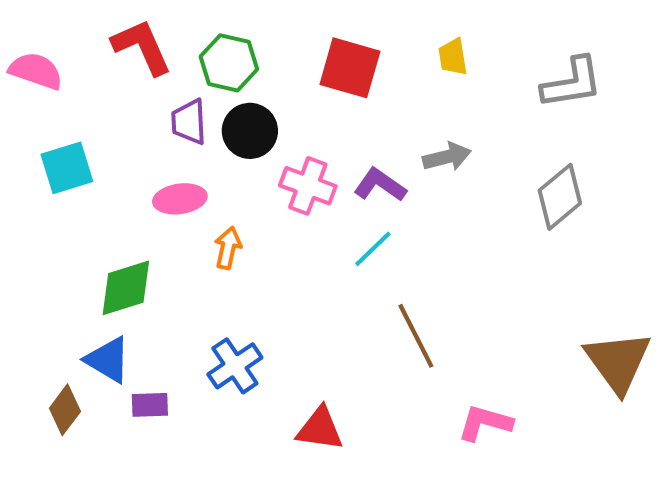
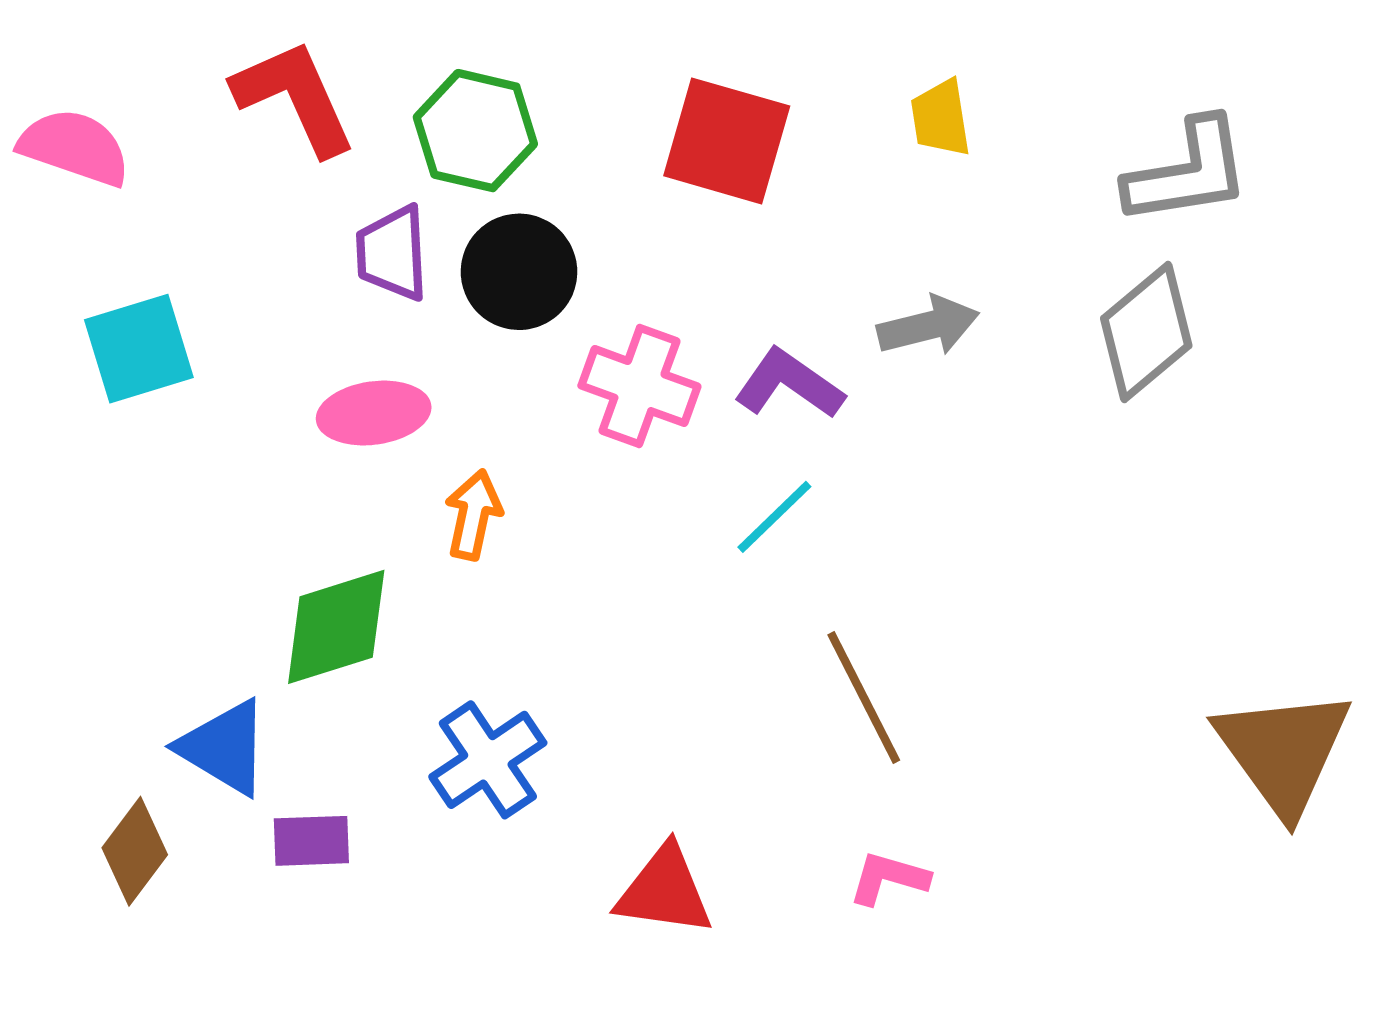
gray diamond: (560, 197) -> (1146, 332), moved
green diamond: (126, 288) -> (336, 627), moved
pink L-shape: (485, 423) -> (889, 878), moved, size x0.7

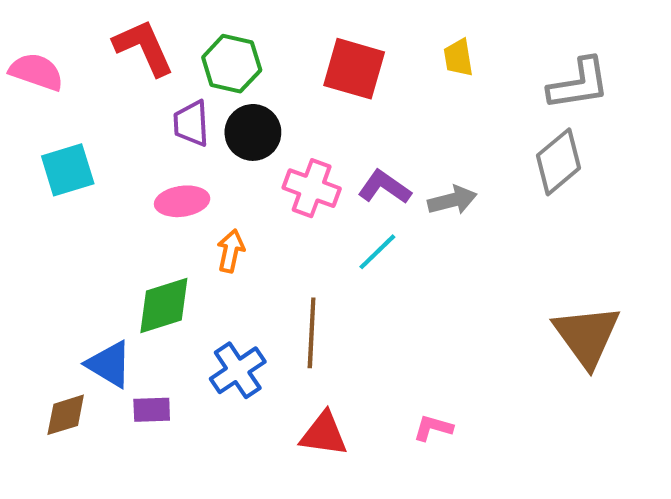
gray arrow: (928, 326) -> (452, 200), moved
brown line: (864, 698) -> (312, 333), moved, turned 30
brown triangle: (1283, 752) -> (587, 336), moved
brown diamond: (135, 851) -> (66, 415), turned 36

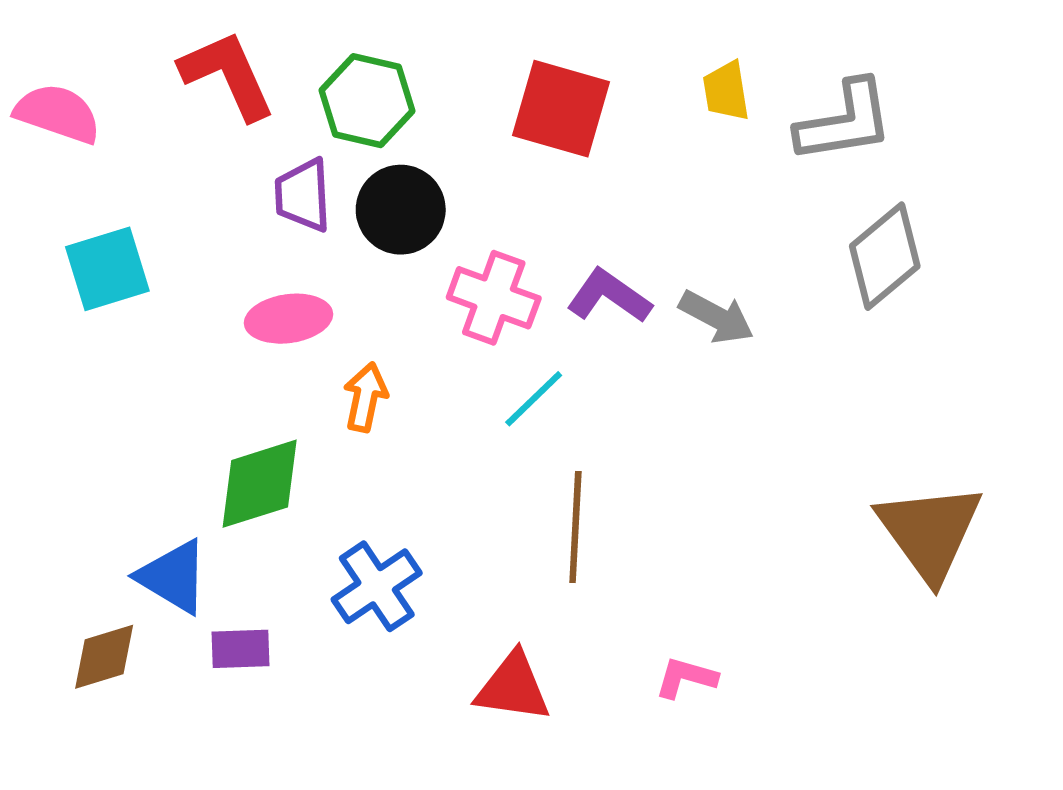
gray L-shape: (579, 84) -> (845, 121), moved
gray arrow: (452, 200) -> (716, 317), turned 42
cyan line: (377, 252) -> (534, 399), moved
brown line: (312, 333) -> (575, 527), moved

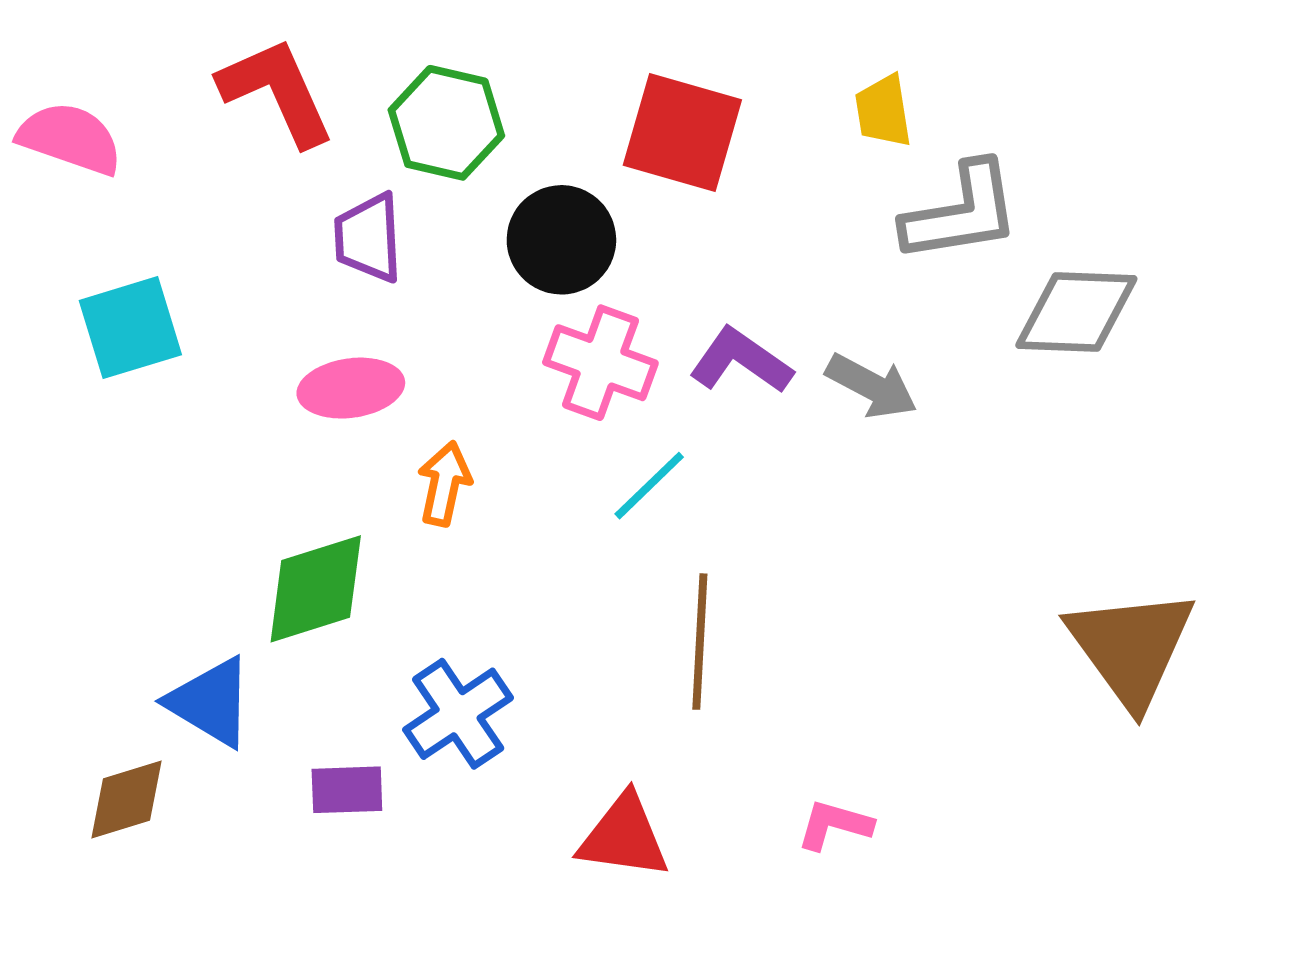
gray L-shape: (845, 121) -> (961, 213), moved
black circle: (401, 210) -> (561, 240), moved
gray diamond: (885, 256) -> (1076, 312), turned 42
purple rectangle: (240, 649) -> (347, 790), moved

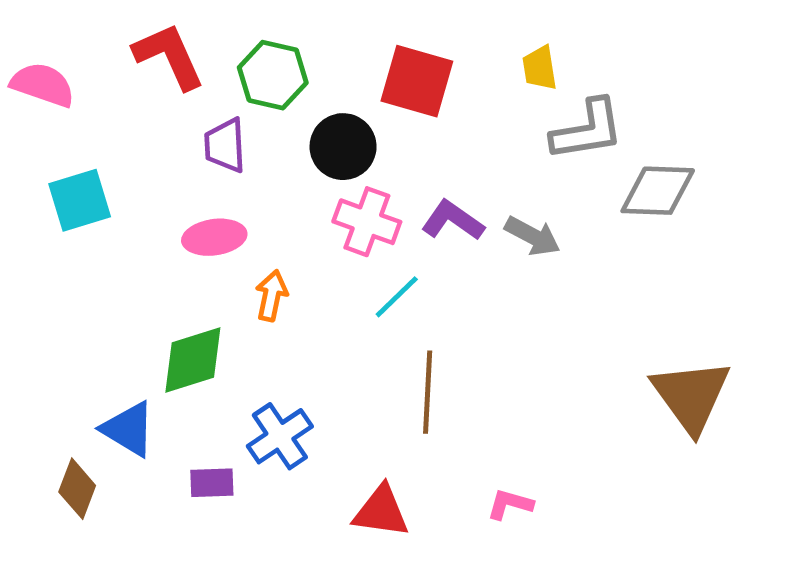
brown diamond: (127, 800) -> (77, 489), turned -52

